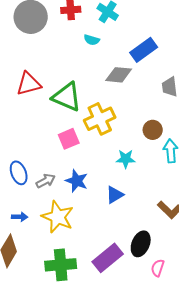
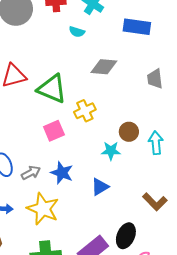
blue rectangle: (144, 50) -> (137, 27), moved, turned 44
yellow cross: (100, 119) -> (85, 111), size x0.7
brown circle: (153, 130) -> (129, 132), moved

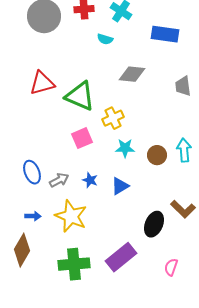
brown circle: (129, 132) -> (157, 155), moved
cyan star: (111, 151) -> (125, 148), moved
blue star: (62, 173) -> (90, 180), size x0.7
blue triangle: (100, 187) -> (120, 186), moved
black ellipse: (126, 236) -> (154, 224), moved

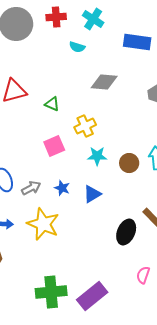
green triangle: (80, 96) -> (52, 104), size x0.5
purple rectangle: (121, 257) -> (92, 296), moved
green cross: (74, 264) -> (51, 292), moved

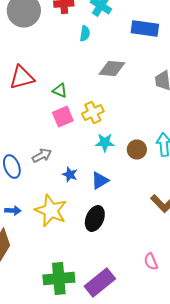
cyan semicircle: (77, 47) -> (85, 34), turned -98
pink square: (54, 146) -> (63, 117), moved
gray arrow: (31, 188) -> (42, 156), moved
black ellipse: (126, 232) -> (95, 219), moved
pink semicircle: (143, 275) -> (151, 262), turned -42

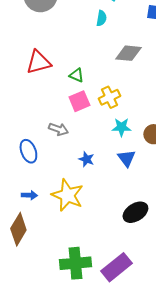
gray arrow: (42, 156) -> (58, 129), moved, turned 48
blue triangle: (100, 181) -> (126, 158), moved, turned -36
black ellipse: (95, 219) -> (135, 212), moved, turned 35

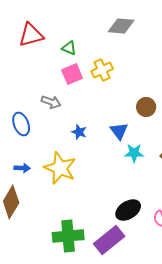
cyan star: (121, 127) -> (134, 153), moved
black ellipse: (135, 212) -> (128, 210), moved

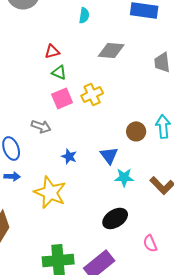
red triangle: (31, 35) -> (52, 51), moved, size x0.6
blue arrow: (22, 168) -> (12, 176), moved
black ellipse: (128, 210) -> (115, 218), moved

